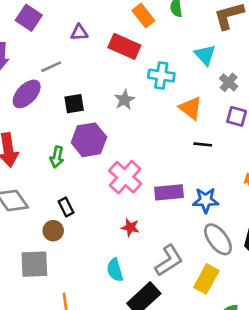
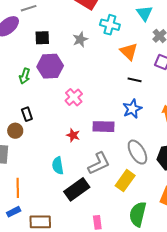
pink cross: (125, 177) -> (74, 97), size x0.7
purple rectangle: (169, 192) -> (103, 127), moved
blue star: (206, 200) -> (132, 109), moved, turned -30

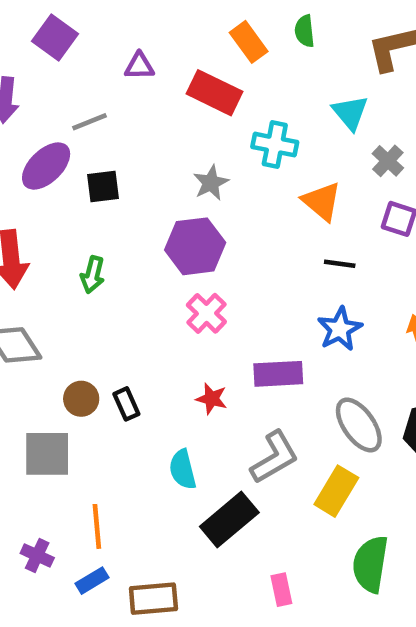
black square: (42, 38) -> (103, 187), moved
purple hexagon: (50, 66) -> (195, 246), moved
black rectangle: (27, 114) -> (126, 404), moved

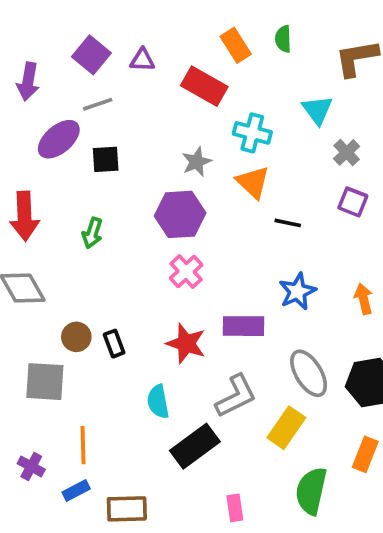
purple square: (55, 37) -> (91, 55), moved
orange triangle: (322, 201) -> (253, 182), moved
black line: (340, 264) -> (288, 223), moved
red star: (212, 399) -> (186, 344), size x1.5

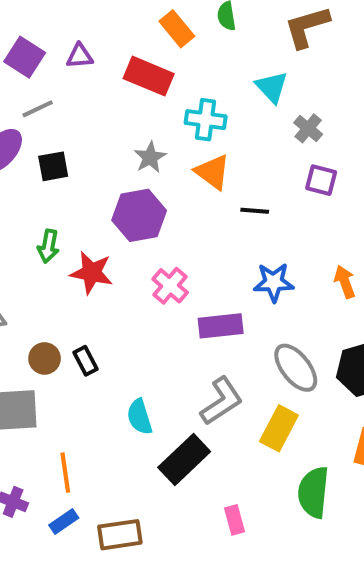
pink cross: (186, 271) -> (170, 286), moved
blue star: (297, 291) -> (274, 282), turned 30
red star: (186, 344) -> (92, 273), moved

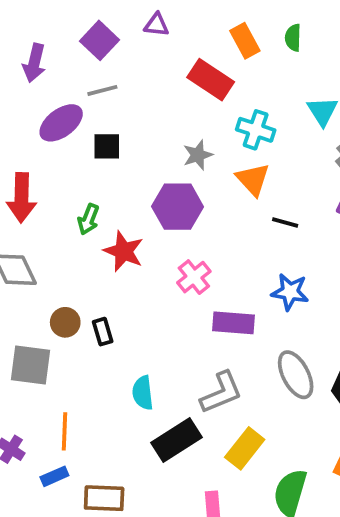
purple triangle: (80, 56) -> (156, 25), moved
yellow rectangle: (279, 428) -> (245, 448), moved

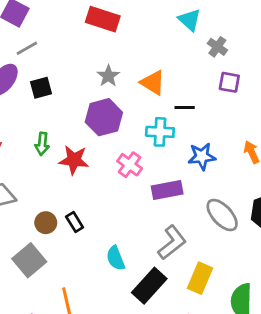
cyan cross: (256, 130) -> (160, 132), moved
gray square: (31, 365) -> (29, 260), turned -32

